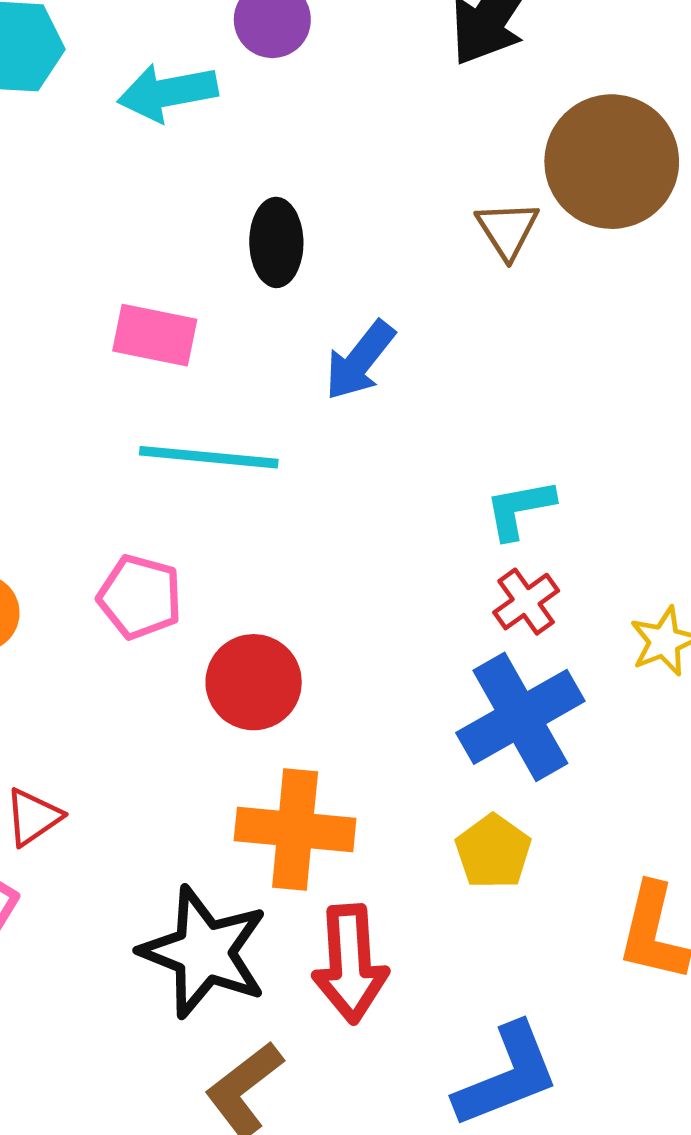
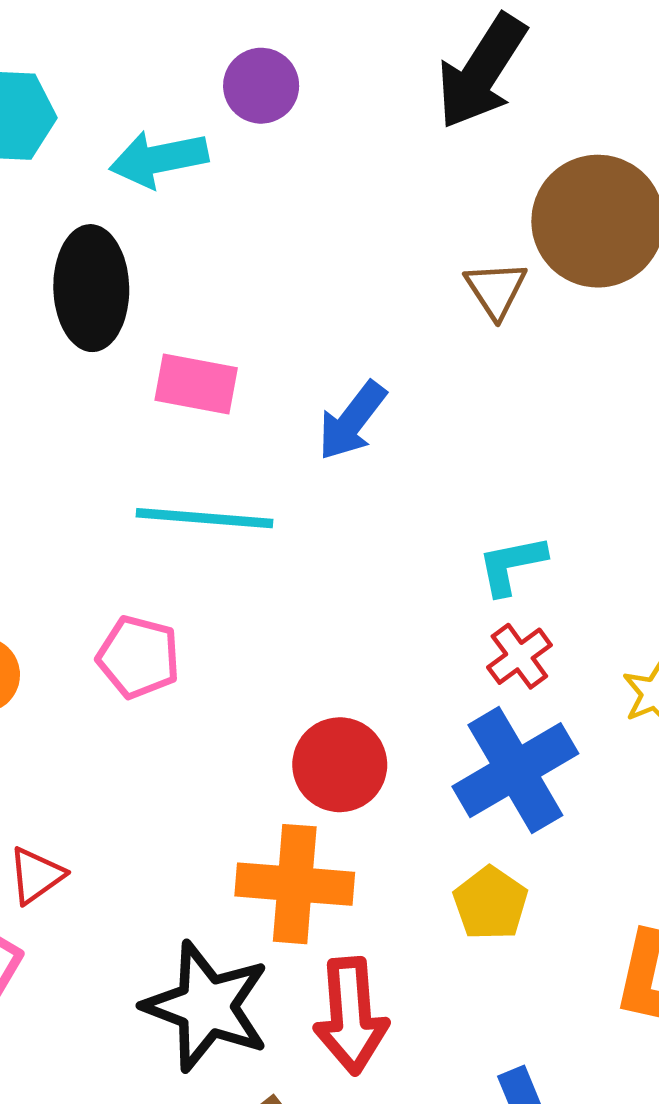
black ellipse: (276, 242) -> (91, 288), moved, size x1.4
pink rectangle: (155, 335) -> (196, 384), moved
red circle: (254, 682) -> (340, 765), moved

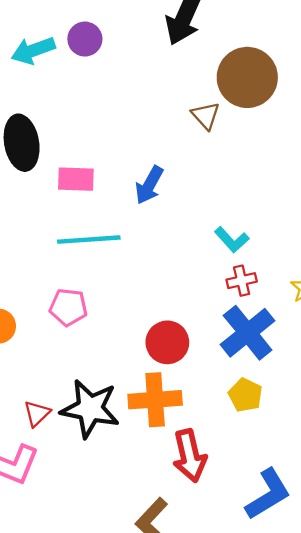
cyan arrow: (159, 159) -> (33, 50), moved
cyan L-shape: (512, 565) -> (232, 240), turned -112
red cross: (519, 656) -> (242, 281), turned 32
black star: (207, 1006) -> (90, 409), moved

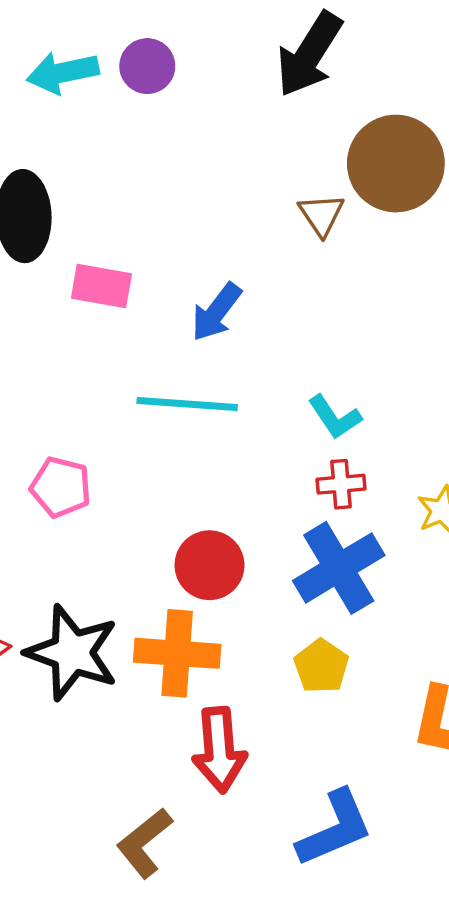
cyan line: (89, 240) -> (187, 404), moved

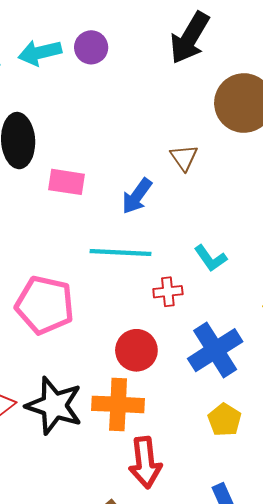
brown triangle: (321, 215) -> (184, 158), moved
red cross: (341, 484) -> (168, 292), moved
pink pentagon: (61, 487) -> (45, 305), size x1.6
yellow pentagon: (321, 666) -> (224, 420), moved

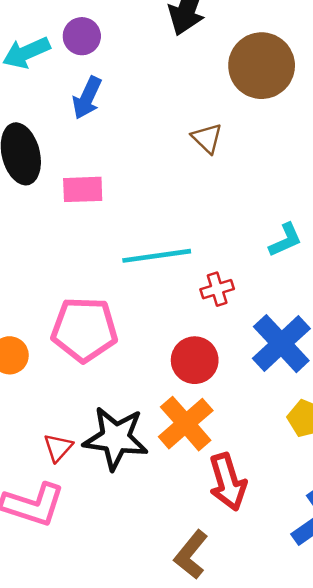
blue arrow: (137, 196) -> (87, 98), moved
cyan L-shape: (210, 258) -> (285, 240), moved, turned -68
orange cross: (118, 404) -> (186, 424), turned -33

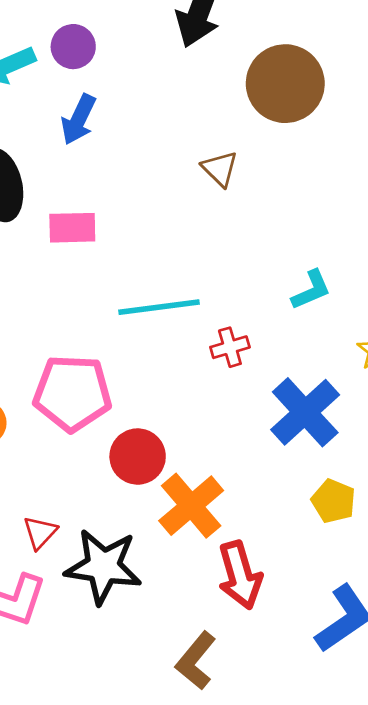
red circle: (195, 360) -> (138, 457), moved
black star: (116, 438) -> (103, 566), moved

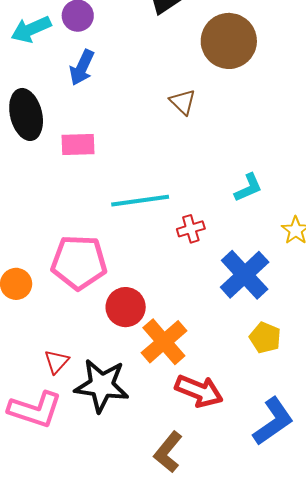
red arrow: (240, 575) -> (199, 391), turned -51

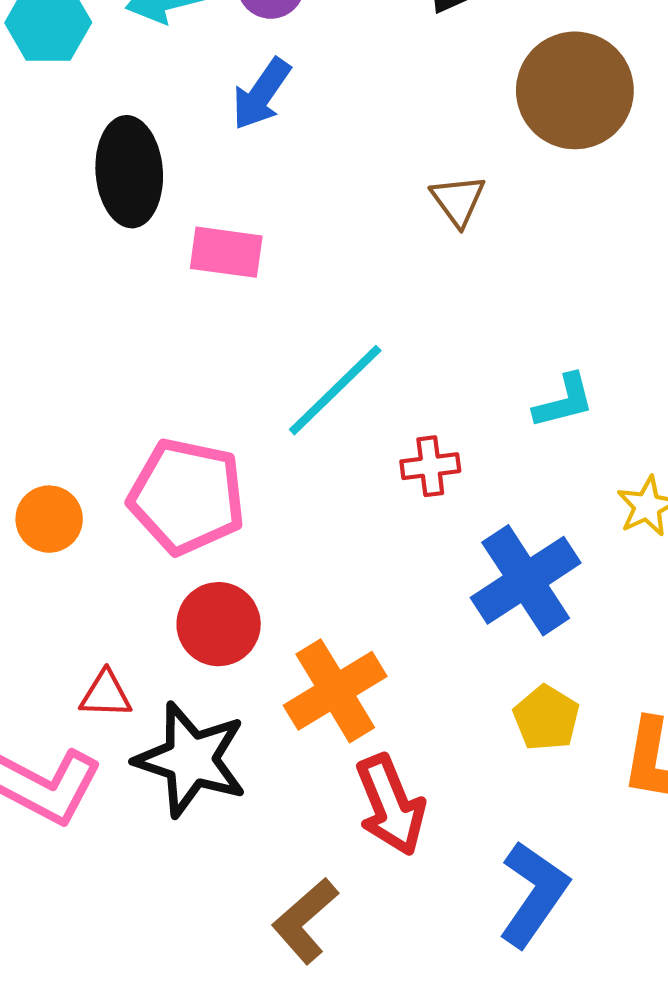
cyan line: (140, 201) -> (335, 390), turned -46
red circle: (126, 307) -> (219, 624), moved
red triangle: (57, 362) -> (106, 694), turned 40
red arrow: (199, 391) -> (391, 805), turned 36
blue L-shape: (273, 421) -> (533, 894), turned -30

